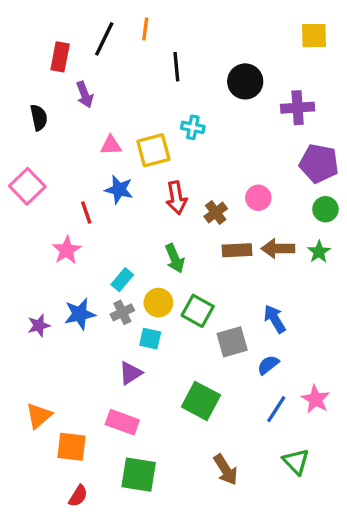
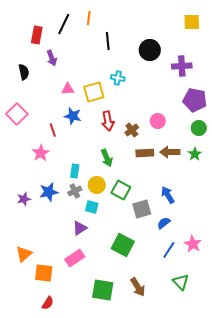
cyan rectangle: (122, 280) -> (75, 171), turned -32
pink rectangle: (122, 422) -> (75, 258), turned -54
green square: (139, 475) -> (103, 290), moved

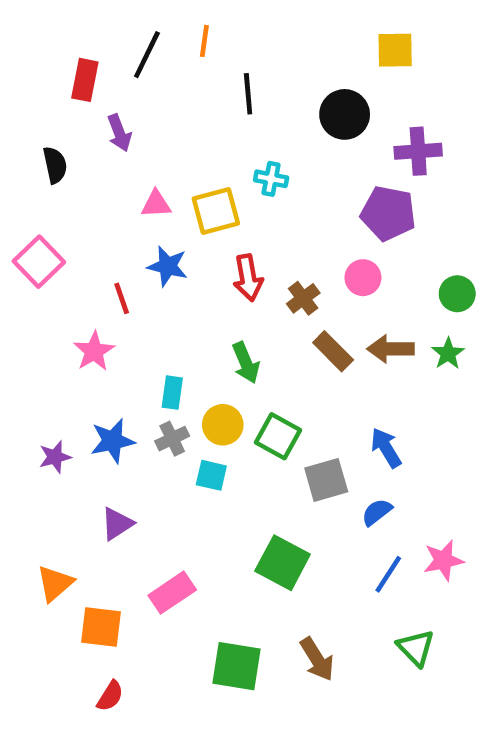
yellow square: (192, 22) -> (395, 50), moved
purple pentagon: (195, 100) -> (388, 213), moved
brown rectangle: (145, 153) -> (333, 351), turned 48
purple triangle: (80, 228) -> (117, 524), moved
pink star: (193, 244) -> (443, 560), turned 30

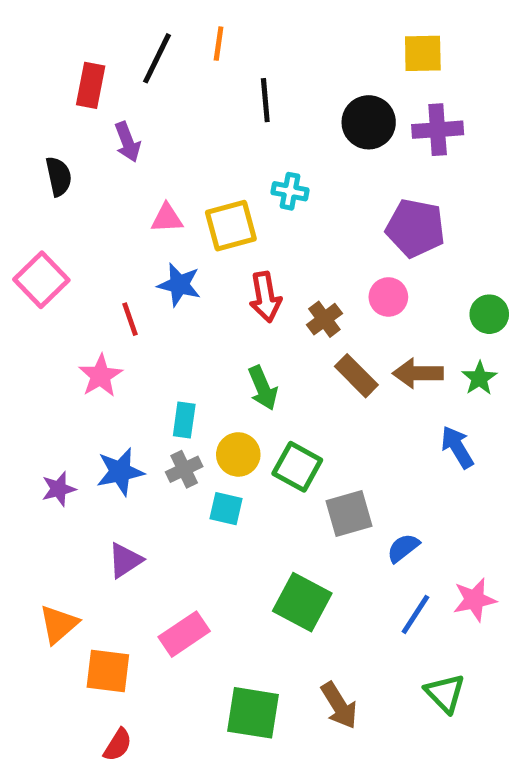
purple cross: (418, 151) -> (438, 130), moved
blue arrow: (386, 448) -> (457, 447), moved

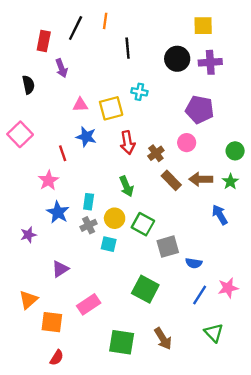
blue star: (120, 472) -> (58, 212), moved, turned -30
blue semicircle: (403, 548) -> (194, 263), turned -133

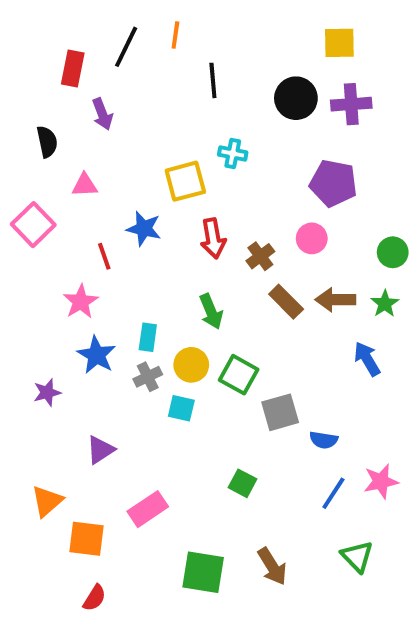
pink triangle: (80, 105) -> (85, 185), moved
green square: (145, 289) -> (243, 483), size x0.6

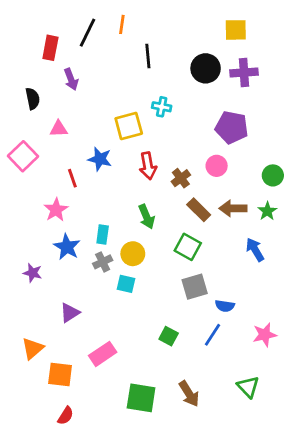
green square: (239, 375) -> (188, 247), moved
purple star: (47, 393) -> (33, 273), turned 30
blue line: (333, 493) -> (212, 335), moved

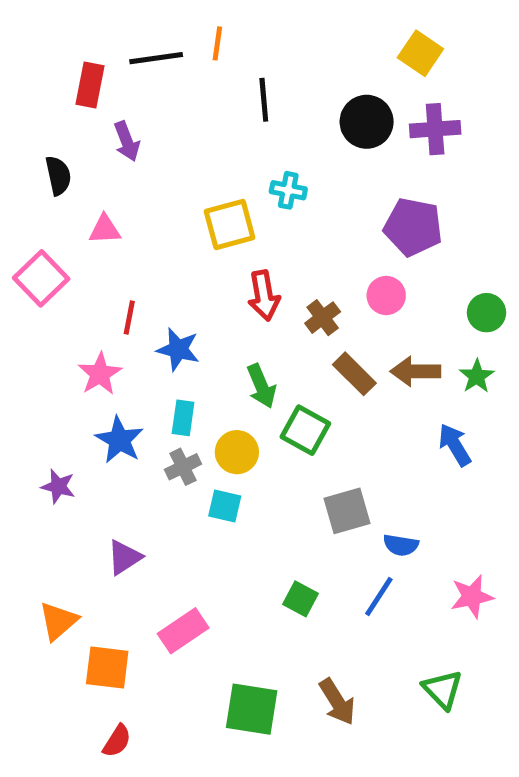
yellow square: (236, 30) -> (420, 53), turned 35
black line: (88, 33) -> (156, 58), turned 56
blue star: (100, 159) -> (178, 349), moved
red line: (72, 178) -> (129, 318), turned 30
green square: (188, 247) -> (305, 430), moved

